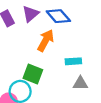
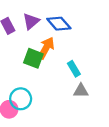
cyan rectangle: (73, 61) -> (74, 69), turned 63
green square: (33, 74) -> (33, 58), moved

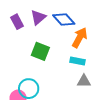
orange arrow: (46, 48) -> (80, 38), moved
cyan rectangle: (74, 69) -> (78, 61), turned -48

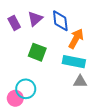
blue diamond: (64, 20) -> (60, 21), turned 35
cyan rectangle: (78, 61) -> (74, 62), size x1.5

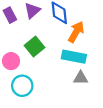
green square: (37, 52) -> (35, 46), turned 30
pink circle: (15, 98) -> (11, 61), moved

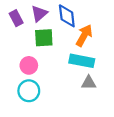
green square: (35, 46) -> (44, 38), moved, turned 36
pink circle: (11, 61) -> (29, 65), moved

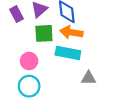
orange arrow: (84, 35) -> (71, 32), moved, turned -110
cyan rectangle: (82, 61) -> (68, 53), moved

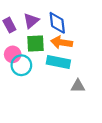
pink circle: (29, 61) -> (13, 54), moved
cyan circle: (29, 86) -> (21, 65), moved

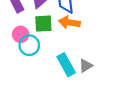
cyan rectangle: (58, 62) -> (66, 65), moved, turned 50
gray triangle: (78, 86) -> (86, 66), turned -32

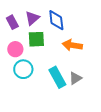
orange arrow: (69, 22) -> (72, 45), moved
cyan circle: (29, 45) -> (23, 69), moved

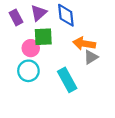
pink circle: (15, 49) -> (31, 48), moved
gray triangle: (75, 78) -> (91, 57), moved

